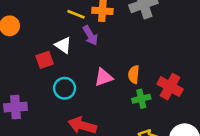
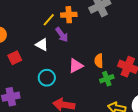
yellow line: (76, 14) -> (49, 20), turned -64
red square: (45, 60) -> (15, 58), moved

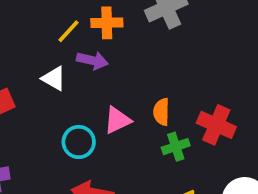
purple arrow: (62, 35) -> (92, 60), turned -42
cyan circle: (47, 78) -> (79, 142), moved

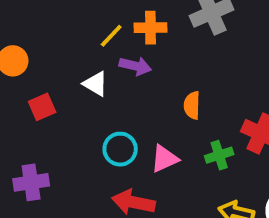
orange semicircle: (161, 112) -> (192, 105), moved
pink triangle: (117, 120) -> (164, 159), moved

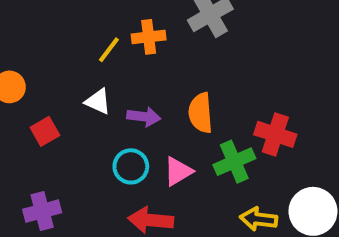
purple arrow: (135, 66) -> (144, 117), moved
orange semicircle: (192, 105) -> (201, 113), size x1.4
green cross: (219, 155) -> (234, 162), size x1.4

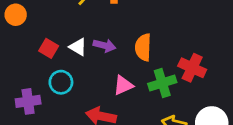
white triangle: (98, 101) -> (78, 47), moved
red square: (45, 131) -> (49, 48), moved, turned -36
cyan circle: (131, 166) -> (61, 82), moved

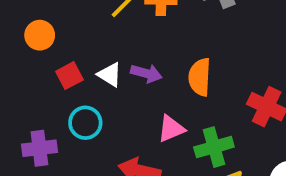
orange circle: (16, 15) -> (40, 35), moved
red square: (49, 48) -> (69, 76), turned 30
green cross: (162, 83) -> (214, 147), moved

